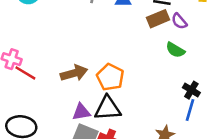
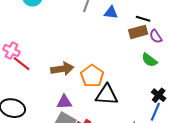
black triangle: (108, 108) -> (107, 95), moved

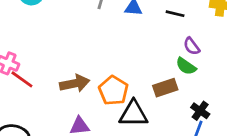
brown rectangle: (138, 32) -> (165, 88), moved
purple semicircle: (156, 36) -> (192, 46), moved

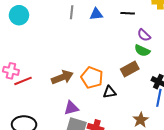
red line: (22, 79) -> (23, 81), turned -48
black triangle: (133, 114) -> (110, 92), size x0.6

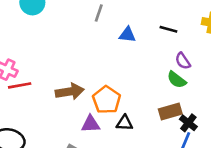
blue triangle: (96, 14) -> (127, 35), moved
brown rectangle: (130, 69) -> (170, 112), moved
purple triangle: (71, 108) -> (91, 124), moved

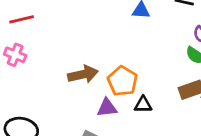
red line: (20, 85) -> (22, 19), moved

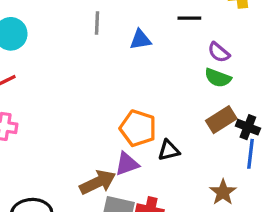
brown arrow: (83, 74) -> (98, 182), moved

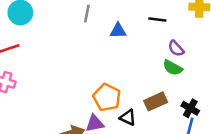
brown rectangle: (221, 120) -> (156, 101), moved
black triangle: (169, 150) -> (128, 117), turned 30

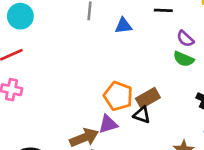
brown rectangle: (156, 101) -> (148, 98), moved

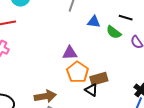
green semicircle: (184, 59) -> (114, 32), moved
purple triangle: (108, 124) -> (70, 53), moved

